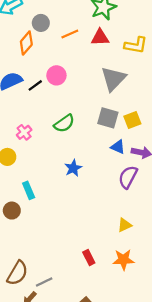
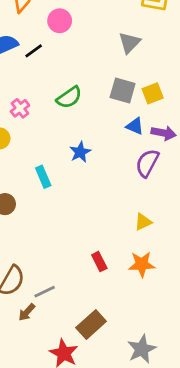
pink circle: (56, 75) -> (60, 21), moved
gray triangle: (113, 79) -> (129, 43), size x0.7
cyan rectangle: (29, 190) -> (43, 177), moved

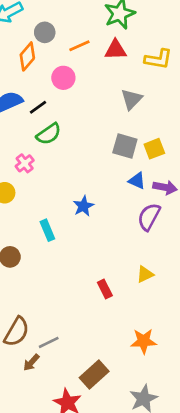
green semicircle: (69, 97) -> (49, 134), moved
red rectangle: (99, 262) -> (105, 289), moved
orange star: (142, 264) -> (144, 341), moved

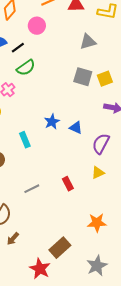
gray triangle: (132, 99) -> (88, 42), turned 30
blue triangle: (137, 181) -> (76, 128), moved
purple semicircle: (149, 217) -> (101, 144), moved
gray line: (49, 342) -> (32, 189), moved

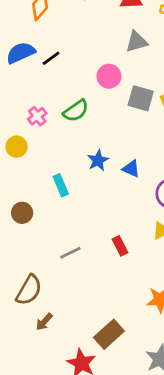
pink circle: (37, 26) -> (109, 76), moved
gray triangle: (88, 42) -> (137, 42), moved
green semicircle: (26, 68) -> (76, 111), moved

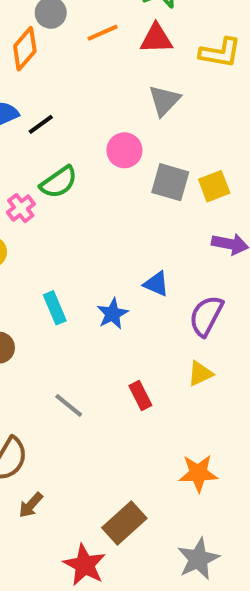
gray triangle: (137, 42) -> (164, 100), turned -30
green semicircle: (76, 111) -> (59, 182), moved
blue star: (98, 160) -> (113, 314), moved
gray line: (70, 253) -> (69, 405), turned 65

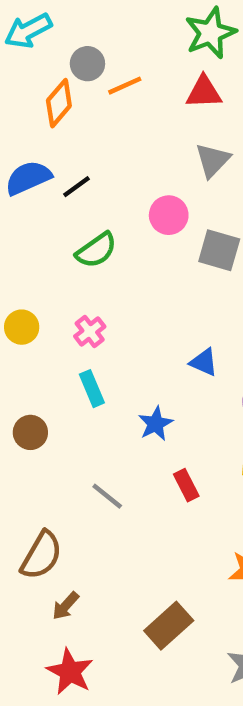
orange line: (103, 33) -> (125, 86), moved
pink cross: (21, 208) -> (90, 331), moved
blue star: (113, 314) -> (156, 424), moved
red star: (85, 565) -> (70, 672), moved

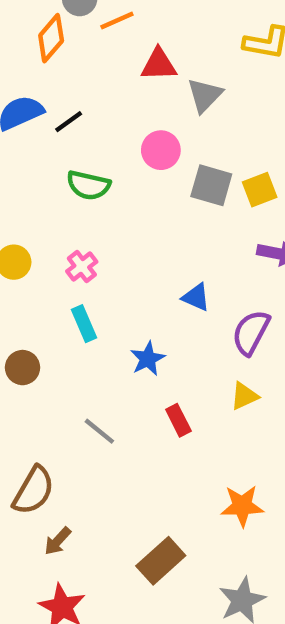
red triangle: (204, 92) -> (159, 65), moved
green semicircle: (96, 250) -> (88, 185), turned 48

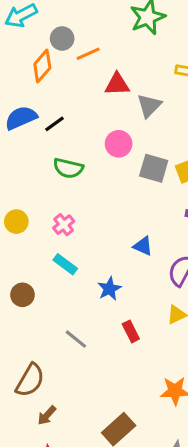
cyan rectangle: (84, 324) -> (65, 264), turned -30

